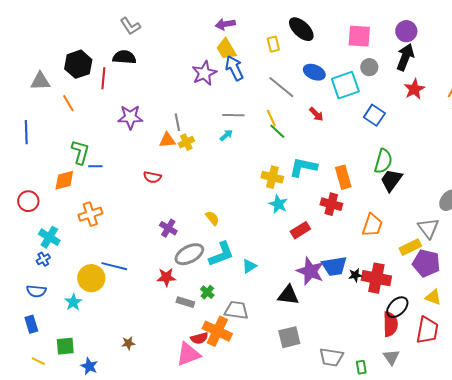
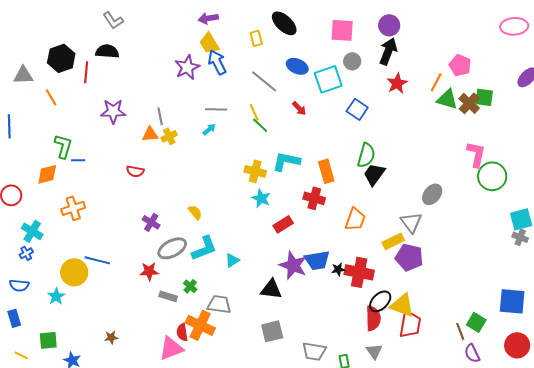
yellow triangle: (433, 297) -> (402, 305), moved, size x1.5
red semicircle: (199, 338) -> (182, 332), turned 96

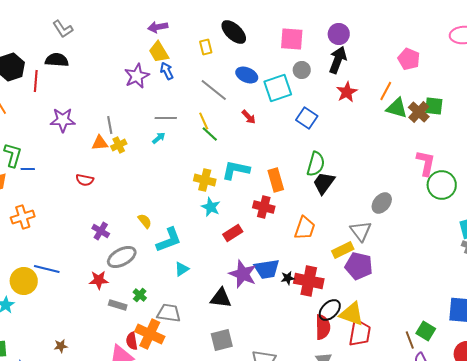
blue arrow: (217, 62) -> (167, 71), size x0.7
pink pentagon: (460, 65) -> (409, 59), moved
cyan L-shape: (204, 248) -> (169, 240), moved

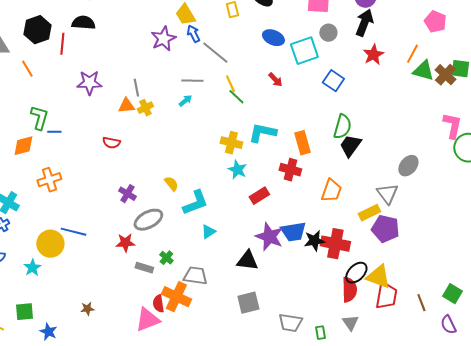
gray line: (214, 90) -> (215, 53), moved
black star: (288, 278) -> (314, 241), size x1.5
brown line: (410, 340) -> (421, 303), moved

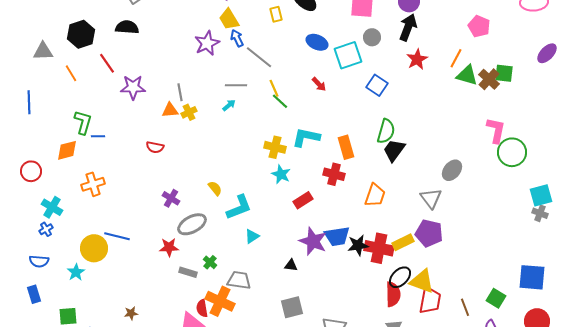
red line: (62, 44) -> (107, 63), moved, turned -40
yellow rectangle: (369, 213) -> (403, 242), moved
black triangle: (247, 261) -> (291, 265), size x0.6

